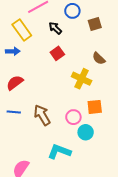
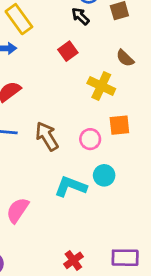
black arrow: (55, 28) -> (80, 16), moved
cyan circle: (86, 132) -> (104, 175), moved

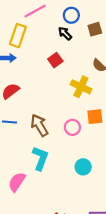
yellow rectangle: (19, 19) -> (18, 36), turned 55
cyan circle: (104, 175) -> (83, 167), moved
cyan L-shape: (71, 187) -> (40, 158), moved, turned 90

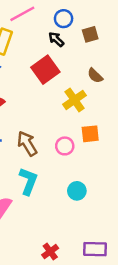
red square: (55, 60) -> (45, 70), size x1.6
yellow cross: (81, 87) -> (74, 100), turned 30

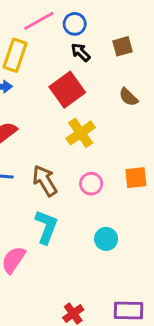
blue circle: (64, 19) -> (75, 24), moved
yellow cross: (74, 100) -> (81, 133), moved
orange square: (90, 134) -> (136, 178), moved

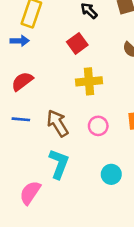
red square: (67, 90) -> (77, 43), size x0.7
yellow cross: (81, 133) -> (89, 81), turned 30

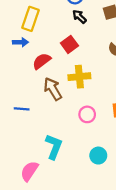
red semicircle: (22, 81) -> (42, 61), moved
brown arrow: (58, 123) -> (53, 89), moved

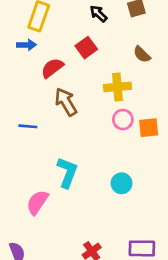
yellow cross: (79, 77) -> (117, 87), moved
pink circle: (87, 114) -> (123, 120), moved

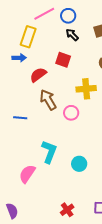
red square: (86, 48) -> (63, 60), turned -35
pink circle: (123, 120) -> (71, 113), moved
cyan circle: (122, 183) -> (79, 164), moved

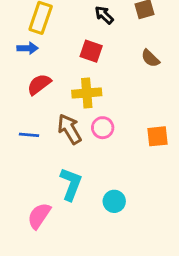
red semicircle: (38, 75) -> (39, 84), moved
yellow cross: (86, 89) -> (87, 93), moved
brown arrow: (48, 100) -> (69, 129), moved

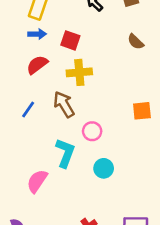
blue arrow: (28, 48) -> (37, 34), moved
red square: (91, 51) -> (70, 40), moved
pink circle: (103, 128) -> (92, 131), moved
blue line: (29, 135) -> (28, 109), turned -60

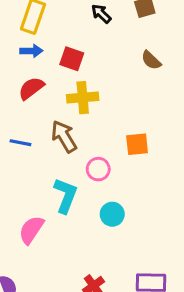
blue line: (28, 109) -> (20, 143), turned 66
orange square: (142, 111) -> (137, 144), moved

